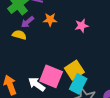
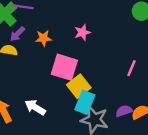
orange star: (50, 20) -> (44, 38), moved
pink square: (51, 76) -> (64, 67), moved

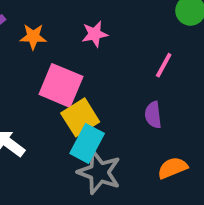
pink line: (132, 68) -> (164, 65), moved
purple semicircle: (124, 111) -> (153, 115), moved, turned -84

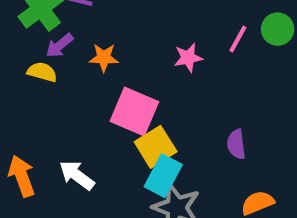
pink star: (95, 34) -> (188, 58), moved
pink line: (164, 65) -> (238, 39), moved

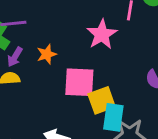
pink star: (188, 58) -> (102, 34), size x1.5
yellow square: (156, 147) -> (102, 100), turned 32

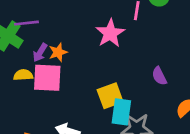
purple arrow: (15, 57) -> (40, 53), moved
pink square: (79, 82) -> (47, 78), moved

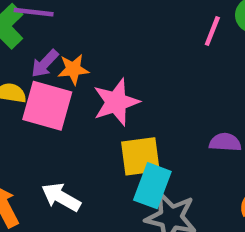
pink star: (110, 33) -> (116, 102), moved
purple semicircle: (159, 76) -> (225, 142), turned 108

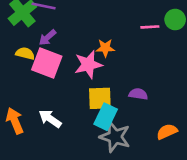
pink line: (212, 31) -> (150, 27), turned 60
orange star: (73, 69) -> (105, 48), moved
purple semicircle: (225, 142) -> (138, 94), moved

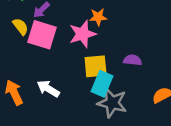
yellow semicircle: (25, 53) -> (21, 27), turned 42

